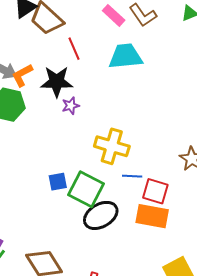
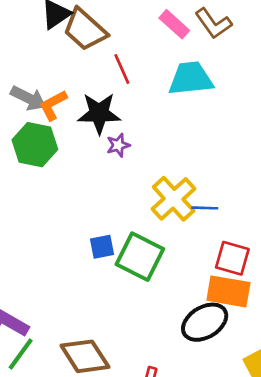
yellow cross: (112, 146) -> (174, 199), turned 32
blue line: (132, 176) -> (205, 208), moved
black ellipse: (101, 215) -> (205, 322), moved

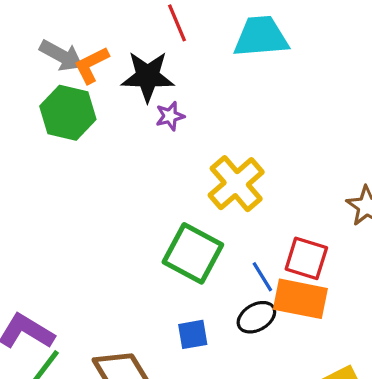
blue line: (205, 208) -> (262, 277), moved, turned 55
blue square: (102, 247) -> (193, 334), moved
black ellipse: (205, 322) -> (256, 317), moved, size x0.7

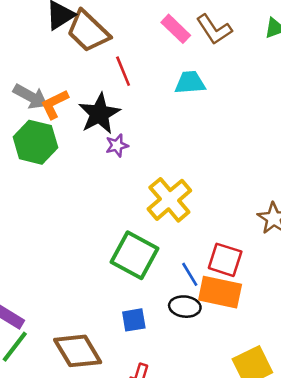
cyan trapezoid: (261, 37) -> (190, 83), size x0.7
black star: (148, 76) -> (99, 114), turned -30
black ellipse: (256, 317) -> (185, 307), turned 36

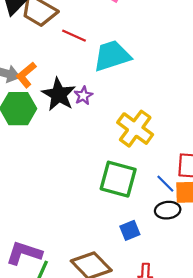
red line: (123, 71) -> (74, 36), turned -30
cyan trapezoid: (190, 83) -> (112, 56), moved, size x1.5
black star: (99, 114) -> (59, 94), moved

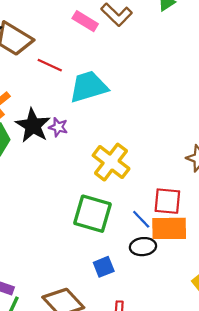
purple star: (83, 96) -> (58, 127), turned -30

